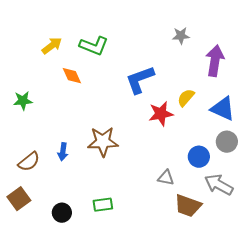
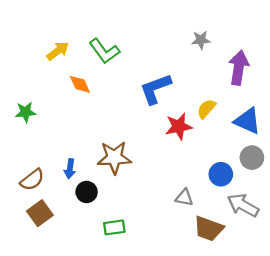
green L-shape: (94, 46) -> (104, 51), turned 32
brown square: (19, 199) -> (40, 213), moved
black circle: (62, 213) -> (87, 192), moved

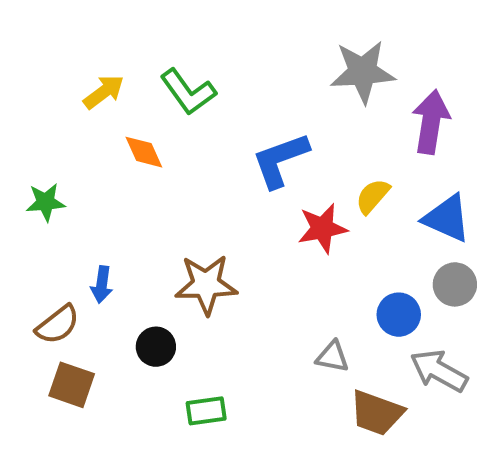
gray star: (201, 40) -> (363, 72), size x1.8
blue arrow: (70, 169) -> (102, 284), moved
brown square: (40, 213) -> (72, 385), turned -35

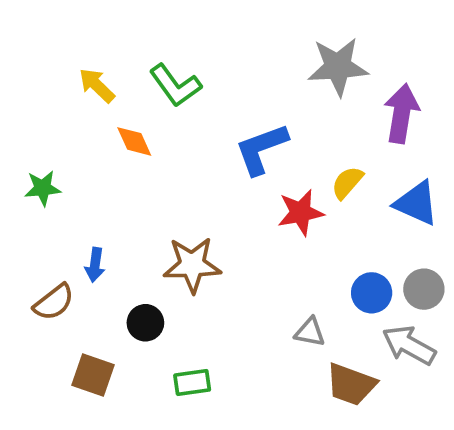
yellow arrow: (104, 92) -> (97, 85), turned -99
gray circle: (455, 284) -> (424, 289), moved
brown square: (72, 385) -> (93, 375), moved

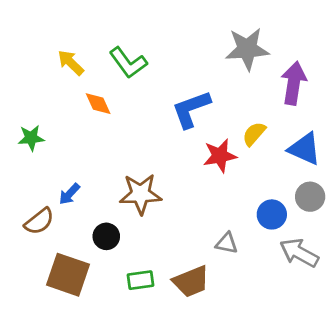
blue arrow: (95, 265) -> (69, 194), turned 35
gray circle: (424, 289) -> (310, 197), moved
brown square: (93, 375) -> (68, 275), size x1.4
brown trapezoid: (351, 384) -> (191, 282), moved, turned -42

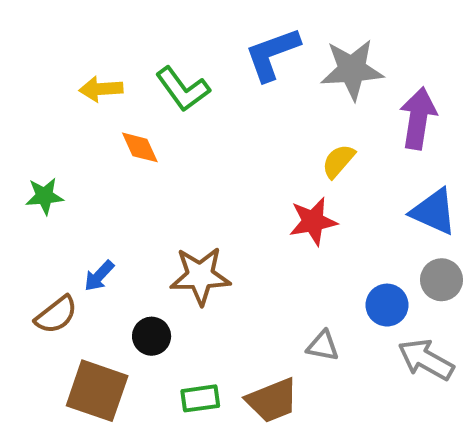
yellow arrow: (71, 63) -> (101, 89), turned -48
blue L-shape: (191, 109) -> (272, 54), moved
yellow semicircle: (254, 134) -> (338, 161), moved

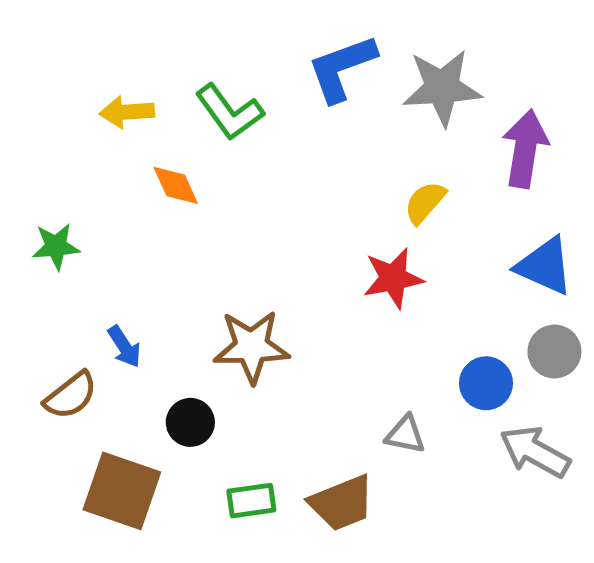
blue arrow: (99, 276) -> (124, 347), turned -76

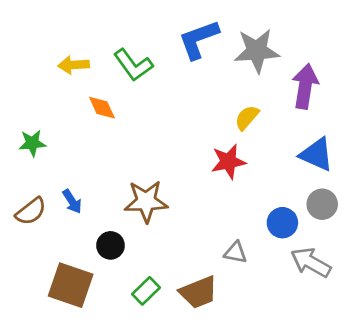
brown semicircle: (71, 395) -> (31, 211), moved
green rectangle: (251, 501) -> (146, 291), turned -36

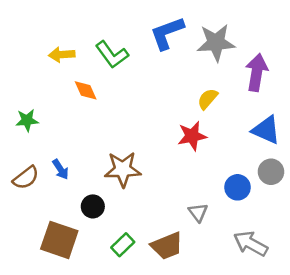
gray triangle: (236, 253) -> (198, 212), turned 42
gray arrow: (311, 262) -> (251, 244), moved

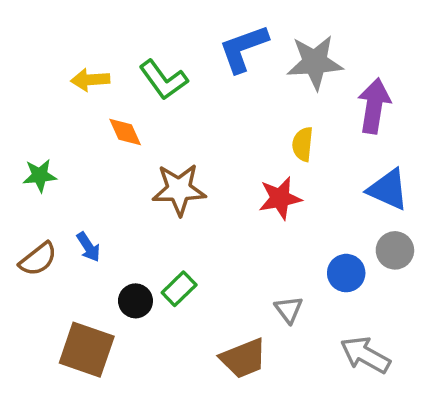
yellow semicircle: (208, 99) -> (303, 144), turned -35
brown star: (123, 169) -> (179, 189), moved
green rectangle: (123, 245) -> (179, 289), moved

